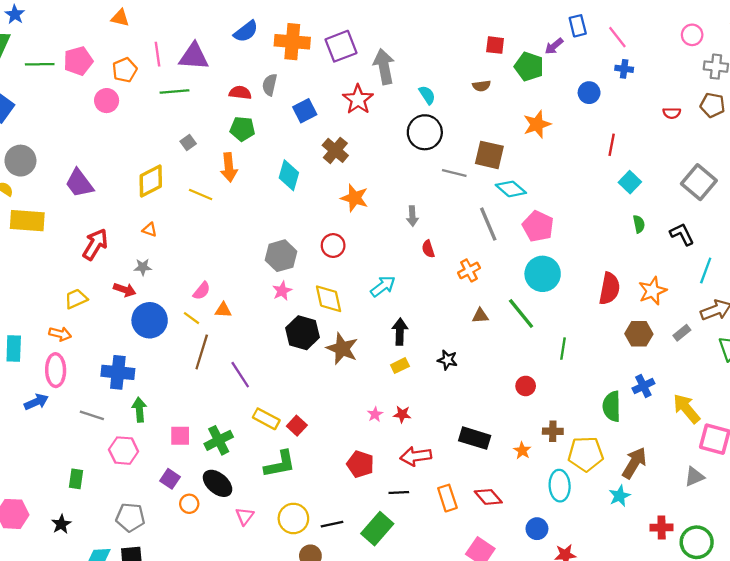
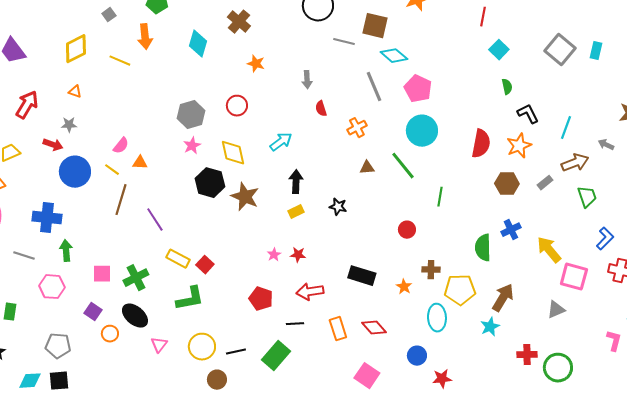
orange star: (355, 198) -> (256, 64), size x0.7
black L-shape: (682, 234) -> (528, 114), moved

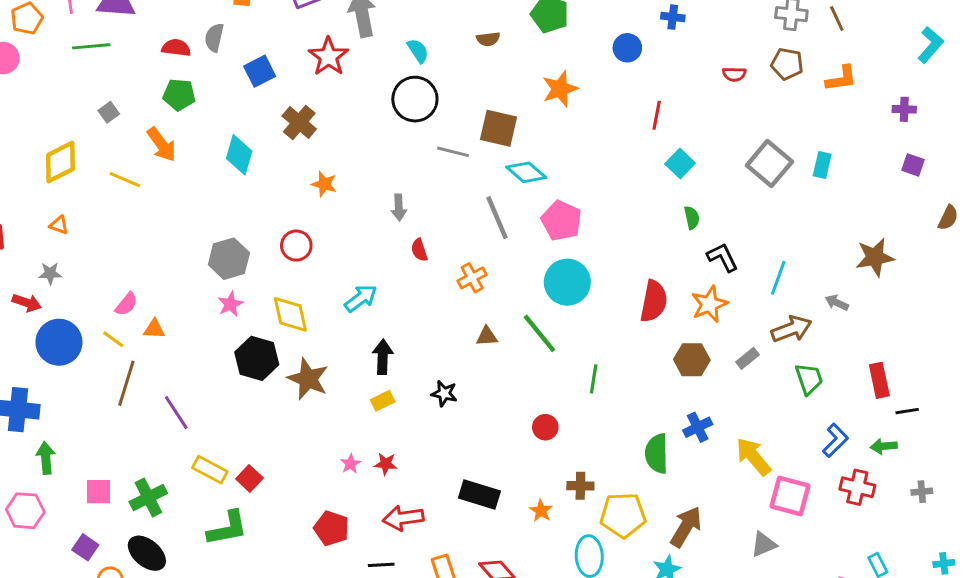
orange arrow: (145, 37) -> (162, 144), turned -30

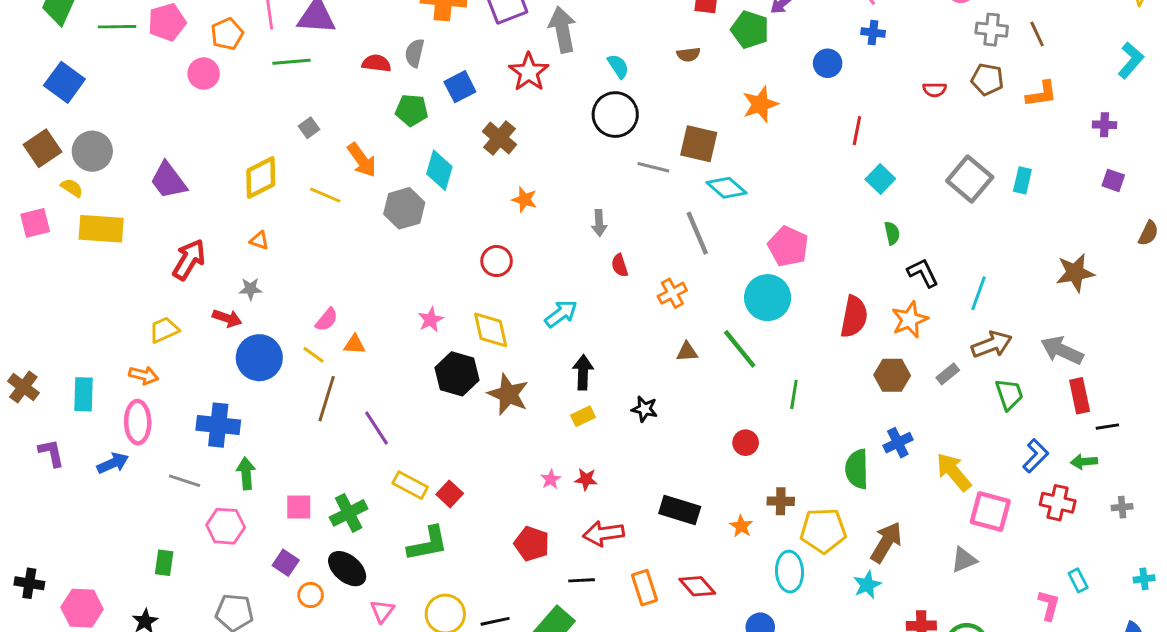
green pentagon: (179, 95) -> (412, 110), moved
pink pentagon: (561, 221) -> (788, 246), moved
gray hexagon: (229, 259) -> (404, 208), moved
gray arrow: (837, 303) -> (1062, 350), moved, size x1.8

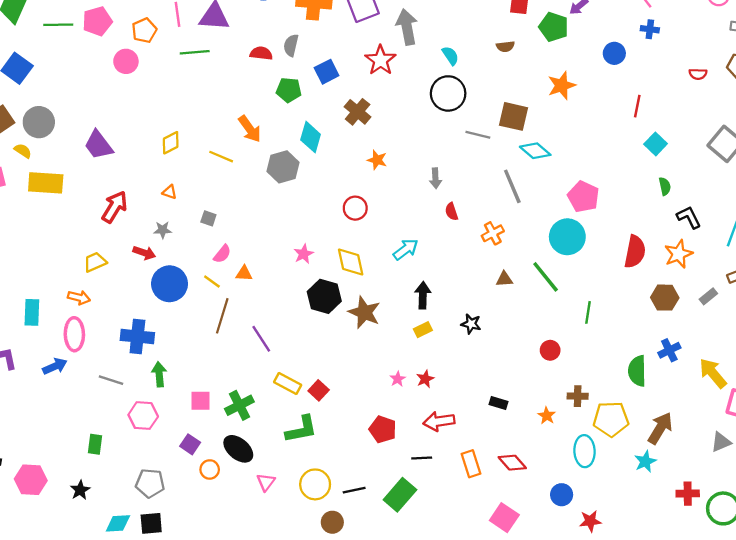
gray square: (309, 128) -> (208, 218), moved, turned -35
yellow diamond: (261, 178) -> (171, 143), size x0.7
red star: (586, 479) -> (425, 379), turned -30
black rectangle: (680, 510) -> (499, 403), size x0.6

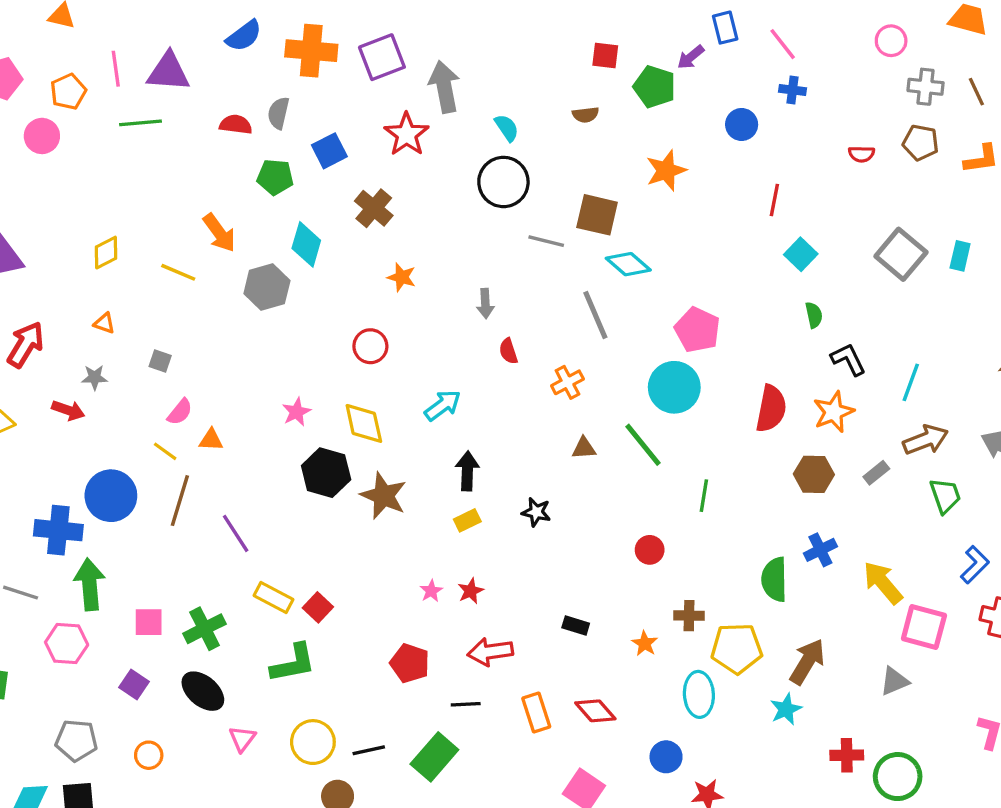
blue circle: (170, 284) -> (111, 496), moved
green arrow: (159, 374) -> (90, 584), size x1.4
orange circle: (210, 469) -> (149, 755), moved

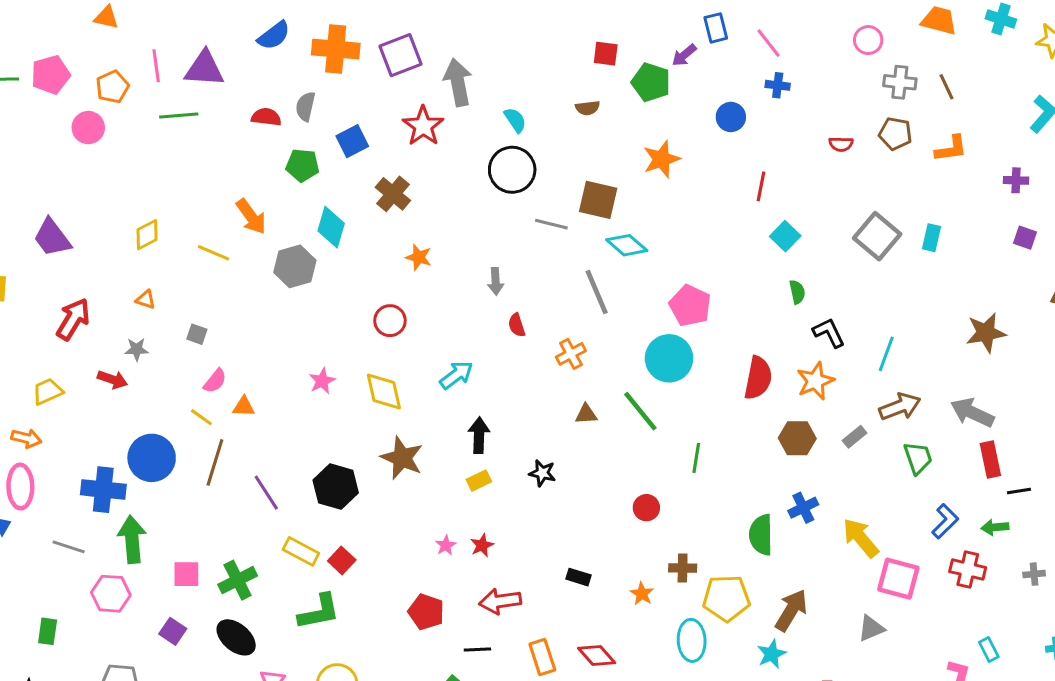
black hexagon: (326, 473) -> (336, 487), moved

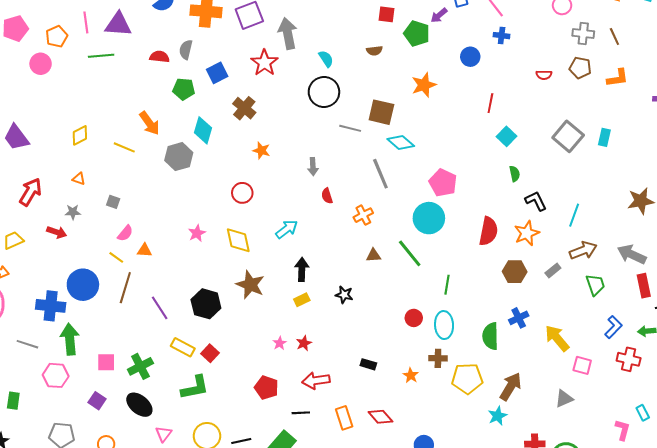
pink square: (898, 579) -> (582, 365), size x0.7
cyan ellipse: (692, 640) -> (444, 325), moved

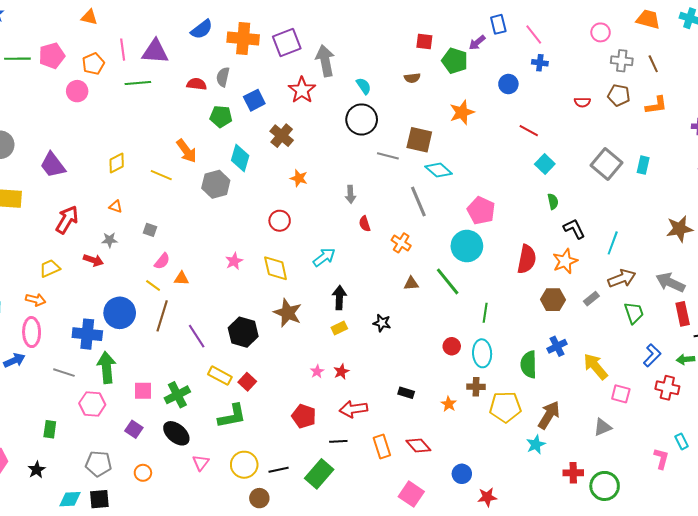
red line: (490, 103) -> (529, 131), turned -72
orange cross: (363, 215) -> (401, 243), turned -30

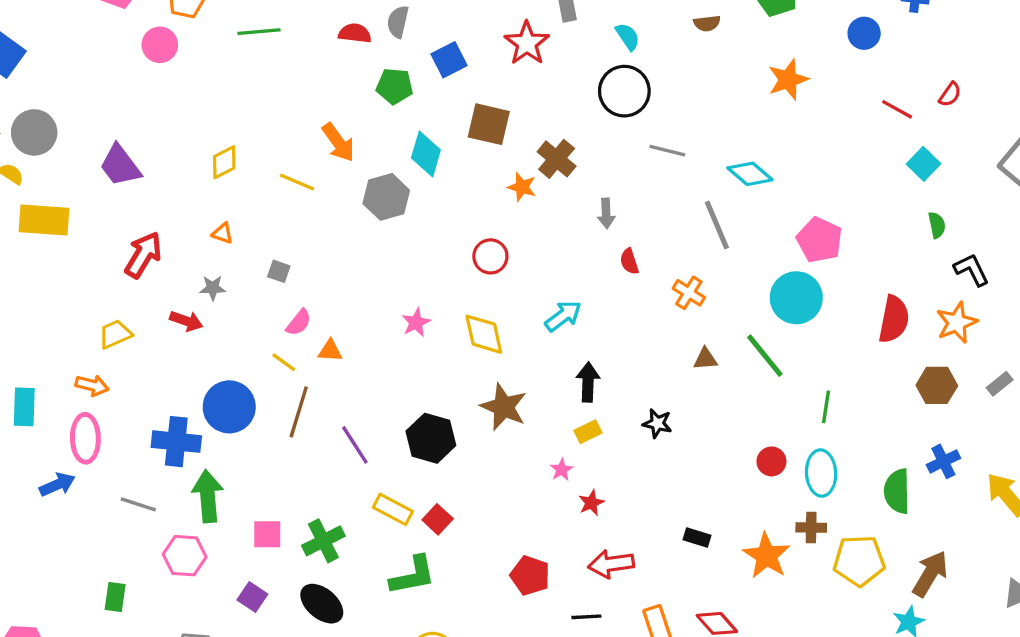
red semicircle: (582, 102) -> (950, 94), moved, turned -56
brown cross: (282, 136) -> (557, 159), moved
brown square: (419, 140) -> (489, 124), moved
pink star: (317, 372) -> (562, 470), moved
orange star: (449, 404) -> (767, 556), size x1.8

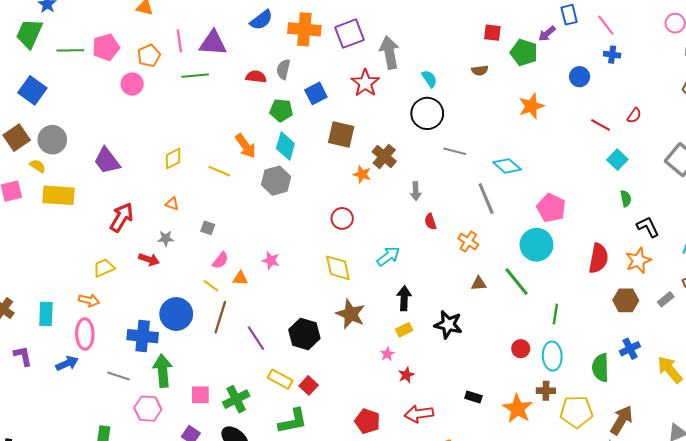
cyan diamond: (426, 154) -> (285, 146), moved
pink star: (416, 323) -> (271, 260), moved, turned -30
black star: (657, 423) -> (448, 325), size x1.5

